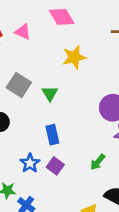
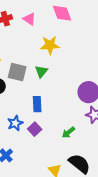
yellow star: (74, 57) -> (50, 45), moved
gray square: (19, 85) -> (17, 72), moved, turned -30

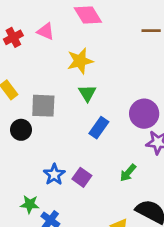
green triangle: (41, 71) -> (87, 93), moved
blue rectangle: (37, 104) -> (99, 128), moved, turned 49

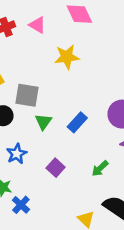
green triangle: (87, 93) -> (43, 122), moved
blue star: (54, 175) -> (17, 154), moved

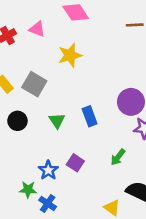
gray square: (27, 95) -> (34, 84), moved, turned 30
blue rectangle: (77, 122) -> (90, 116), turned -54
blue star: (17, 154) -> (48, 170), moved

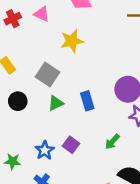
gray square: (34, 84) -> (47, 75), moved
green triangle: (57, 121) -> (56, 103), turned 35
green star: (28, 190) -> (13, 161), moved

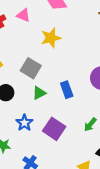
purple square: (71, 145) -> (54, 129), size x1.5
blue star: (45, 150) -> (24, 123), moved

